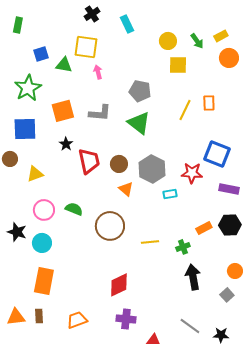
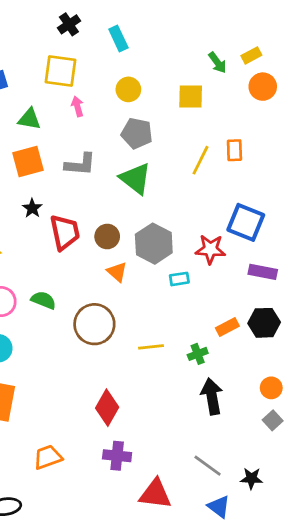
yellow circle: (168, 41) -> (128, 89), moved
green triangle: (64, 65) -> (29, 119), moved
red diamond: (119, 285) -> (107, 408), turned -35
gray square: (227, 295) -> (273, 420), moved

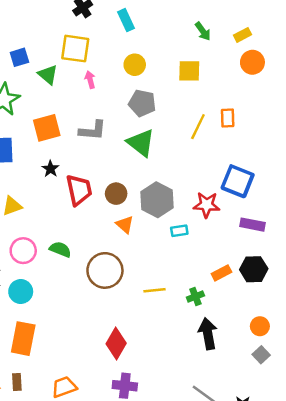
green arrow: (217, 63) -> (203, 31), moved
green triangle: (29, 119) -> (48, 75), moved, turned 30

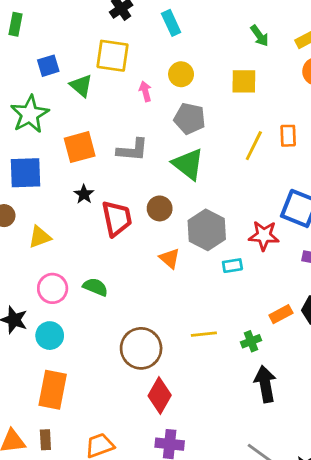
pink arrow: (90, 80) -> (145, 91), moved
brown circle: (116, 194) -> (160, 208), moved
brown circle: (105, 270) -> (141, 348), moved

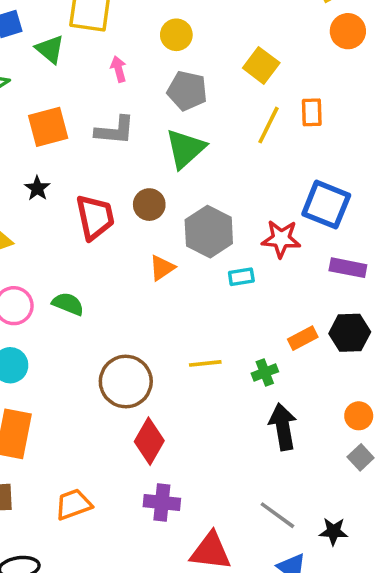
yellow square: (244, 81) -> (261, 65), moved, turned 36
pink arrow: (145, 91) -> (119, 69), moved
green triangle: (188, 164) -> (185, 149), turned 40
black star: (84, 194) -> (37, 188), moved
orange triangle: (170, 258) -> (162, 268), turned 45

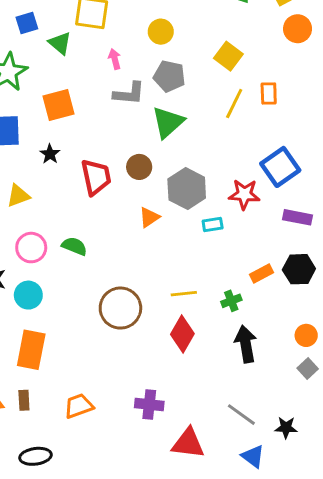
gray L-shape: (115, 130) -> (129, 94), moved
blue square: (326, 205) -> (280, 167), turned 33
red diamond: (149, 441) -> (182, 334), moved

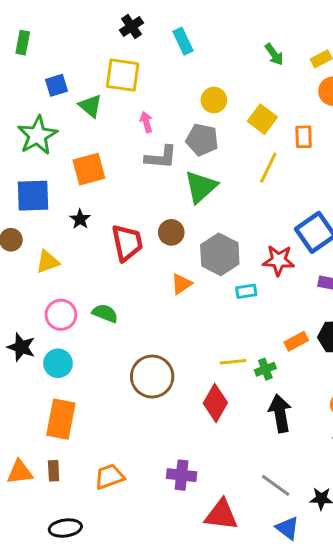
yellow circle: (161, 32) -> (214, 100), moved
orange rectangle: (269, 94) -> (304, 137), moved
yellow line: (184, 294) -> (233, 362), moved

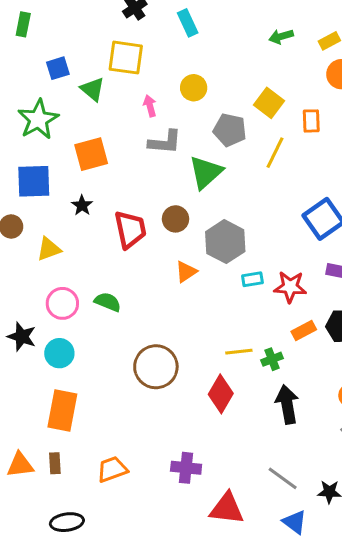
green arrow: (274, 54) -> (281, 36), turned 110
yellow circle: (214, 100) -> (194, 88), moved
gray pentagon: (202, 140) -> (230, 130), moved
red star: (279, 260) -> (290, 287), moved

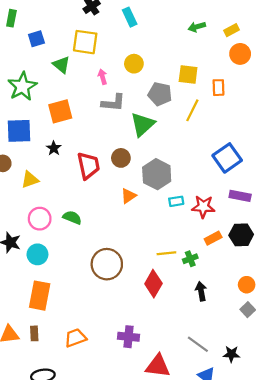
blue square: (58, 68) -> (36, 39), moved
yellow square: (269, 103) -> (188, 75), turned -30
black arrow: (287, 404) -> (201, 291), size x0.7

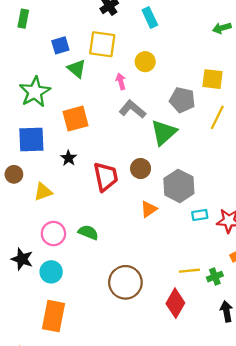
blue square: (36, 39) -> (60, 45), moved
yellow circle: (134, 64) -> (145, 62), moved
gray L-shape: (113, 103) -> (132, 109), turned -145

